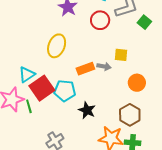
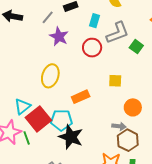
gray arrow: (104, 66) -> (119, 126), moved
black star: (87, 110) -> (71, 137), moved, size x1.4

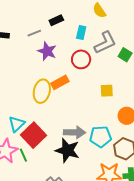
gray line: (48, 17) -> (34, 33), turned 32
orange rectangle: (81, 97) -> (60, 82), moved
cyan pentagon: (61, 120) -> (100, 137), moved
gray arrow: (119, 126) -> (75, 132), moved, size x1.5

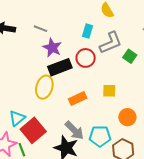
black rectangle: (56, 20) -> (60, 67), moved, size x1.6
gray line: (34, 33) -> (41, 29), turned 40
orange rectangle: (60, 82) -> (78, 99), moved
gray arrow: (75, 132) -> (74, 130), turned 40

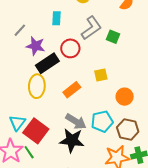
gray line: (41, 29) -> (20, 30), turned -56
cyan rectangle: (87, 31) -> (56, 18), moved

